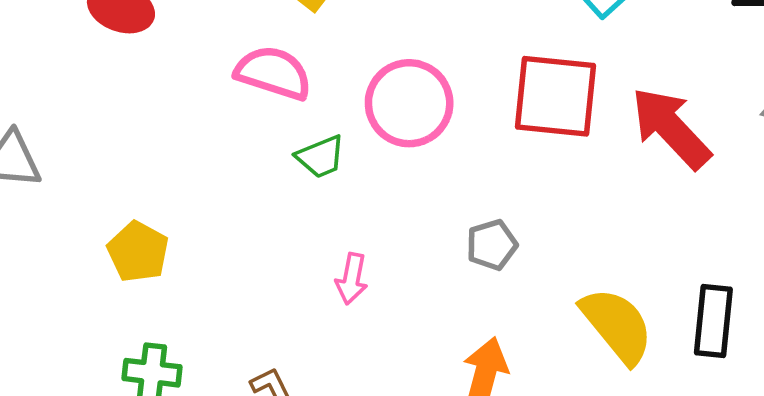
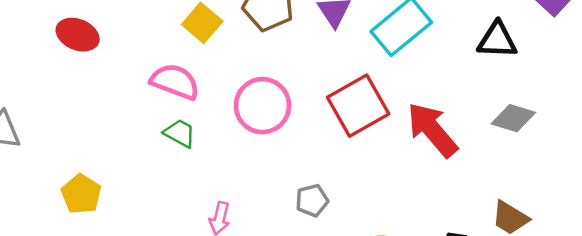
red square: (556, 96) -> (358, 106), turned -38
green trapezoid: (321, 157) -> (180, 133), moved, turned -132

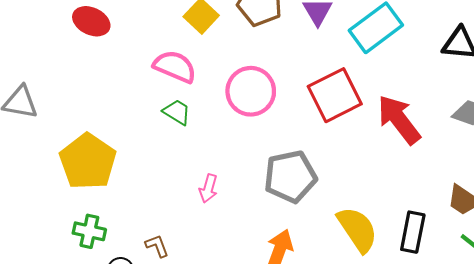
yellow pentagon: (81, 194) -> (88, 161), size x1.6
gray pentagon: (312, 200) -> (290, 177), size x1.8

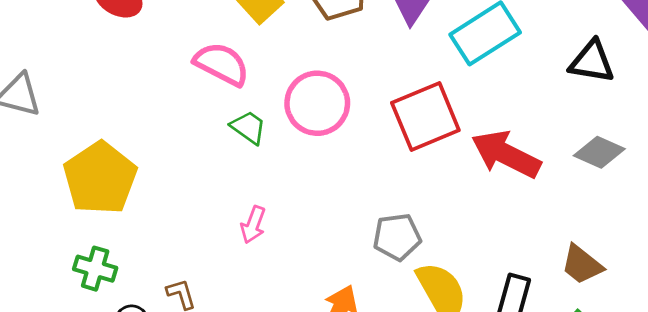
green trapezoid: (177, 112) -> (248, 127), moved
red arrow: (399, 120) -> (506, 154), turned -30
gray pentagon: (290, 177) -> (397, 237), moved, size x0.7

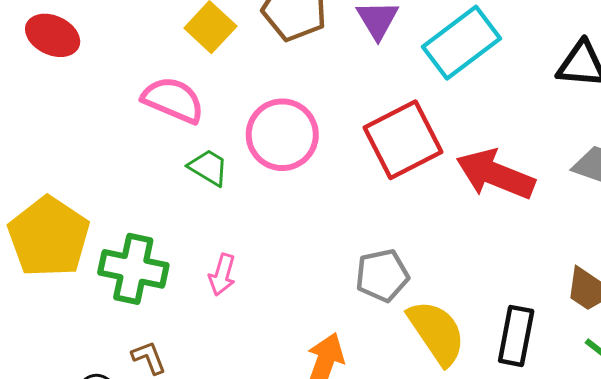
green cross: (95, 269) -> (133, 269), moved, size x1.4

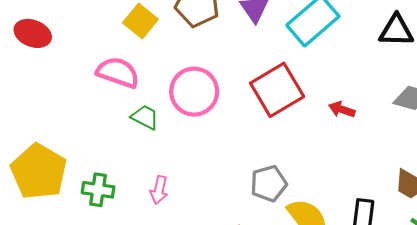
red arrow: (495, 174) -> (342, 109), size x0.5
green cross: (133, 269) -> (98, 190), size x0.7

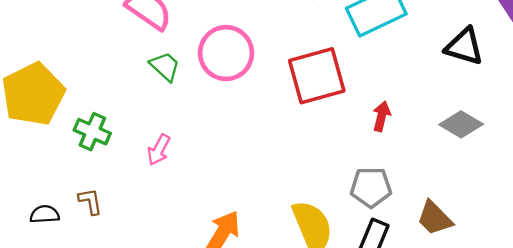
red arrow: (342, 109) -> (381, 116), turned 70
gray pentagon: (269, 184) -> (371, 187), moved

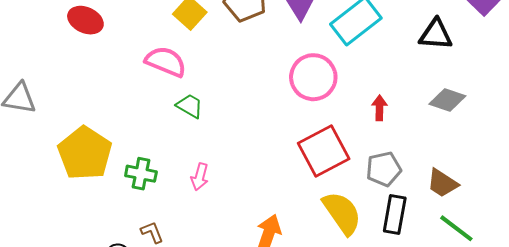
pink circle: (226, 53) -> (313, 77), moved
red square: (317, 76) -> (324, 151), moved

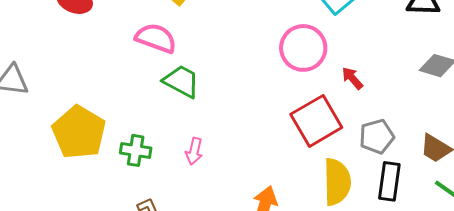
green trapezoid: (190, 106) -> (181, 81), size x1.4
red arrow: (379, 108) -> (352, 78), moved, turned -40
yellow semicircle: (342, 213) -> (337, 182), turned 36

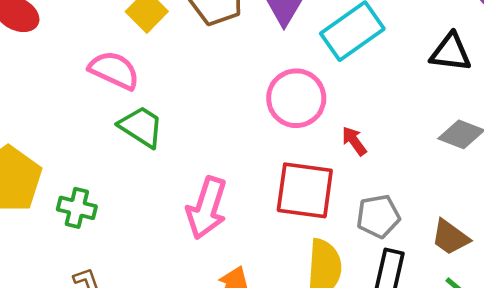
red square: (316, 121) -> (305, 190), turned 33
pink arrow: (194, 151) -> (207, 208), moved, size x1.8

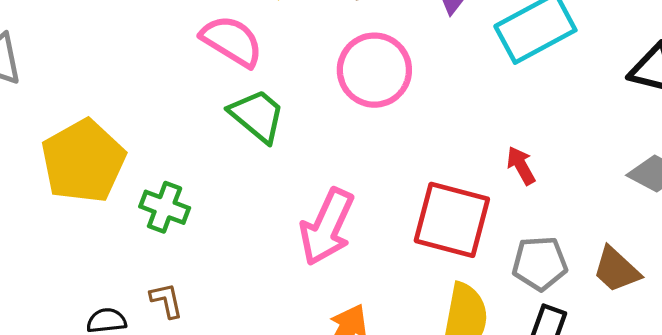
pink circle: (296, 98) -> (374, 70), moved
brown trapezoid: (450, 237) -> (616, 270), moved

